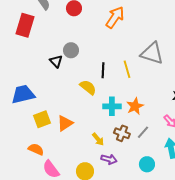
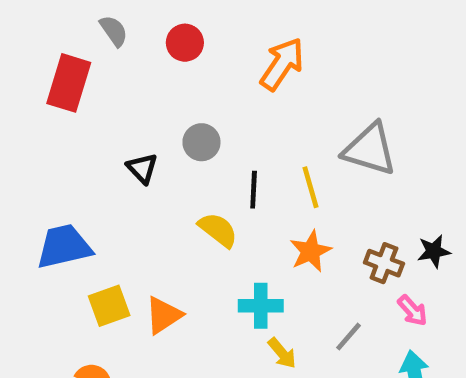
gray circle: (71, 50) -> (201, 142), moved
cyan cross: (112, 106) -> (261, 306), moved
orange star: (135, 106) -> (311, 251), moved
brown cross: (122, 133) -> (384, 263), moved
yellow arrow: (98, 139) -> (282, 353), moved

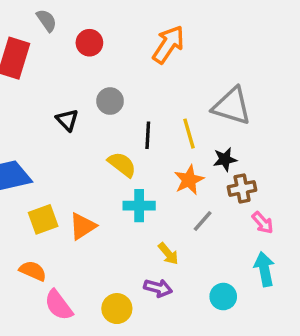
red circle: (185, 43) -> (89, 43), moved
black star: (434, 251) -> (225, 159), moved
brown cross: (384, 263) -> (242, 188), turned -32
cyan cross: (261, 306) -> (139, 206), moved
gray line: (348, 337) -> (203, 221), moved

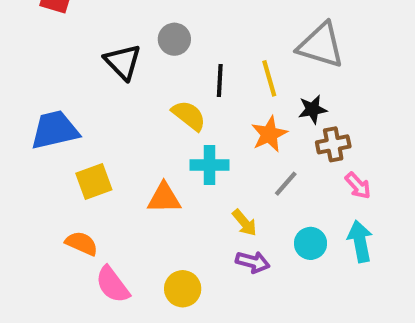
black triangle: (67, 120) -> (123, 62), size x1.4
orange triangle: (83, 226) -> (164, 198), moved, turned 32
purple arrow: (158, 288) -> (253, 262), moved
cyan circle: (223, 297) -> (311, 243), moved

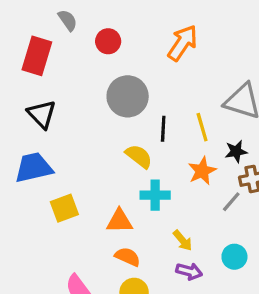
gray circle: (174, 39) -> (128, 96), size x1.6
black triangle: (123, 62) -> (42, 114), moved
gray line: (286, 184) -> (231, 202), moved
orange semicircle: (82, 243) -> (128, 257), moved

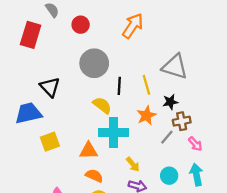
black triangle: (42, 114) -> (50, 87), moved
cyan cross: (155, 195) -> (114, 133), size x1.4

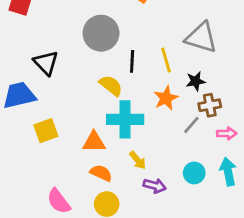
pink arrow: (195, 144) -> (227, 133), turned -49
yellow arrow: (133, 164) -> (138, 160), moved

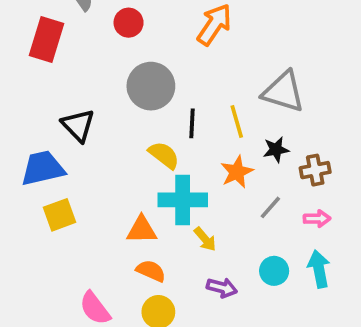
brown cross: (210, 105) -> (315, 170), moved
yellow square: (46, 131) -> (59, 215), moved
yellow arrow: (138, 160) -> (205, 239), moved

